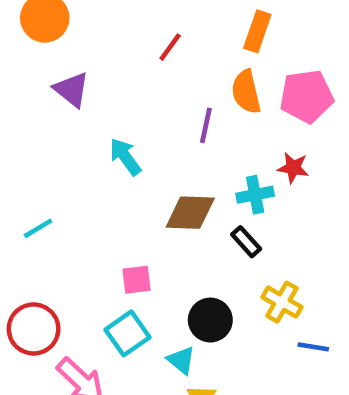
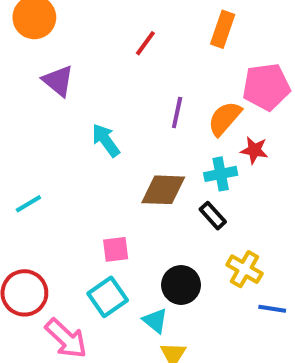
orange semicircle: (246, 92) -> (225, 118), moved, turned 54

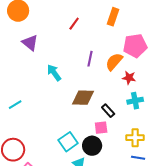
cyan cross: (221, 174) -> (135, 101), moved
pink square: (116, 249) -> (101, 128), moved
yellow cross: (244, 269) -> (135, 138), moved, turned -30
cyan square: (108, 297) -> (68, 142), moved

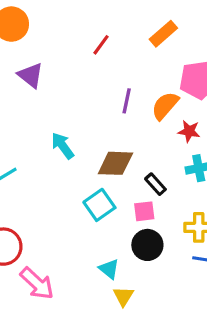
orange rectangle: (113, 17) -> (163, 34), turned 30
cyan arrow: (54, 73) -> (63, 146), moved
cyan square: (68, 142) -> (99, 205), moved
black circle: (92, 146) -> (147, 245), moved

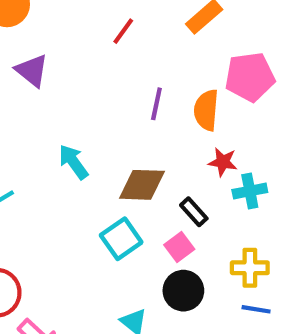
orange semicircle: (165, 106) -> (206, 110), turned -36
red star: (189, 131) -> (223, 162), moved
pink square: (144, 211) -> (179, 247), turned -30

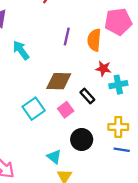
cyan arrow: (73, 162) -> (21, 50), moved
cyan square: (121, 239) -> (34, 109), moved
pink square: (179, 247) -> (66, 110), moved

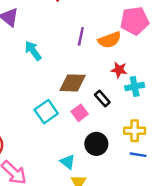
orange semicircle: (94, 40) -> (109, 40), turned -115

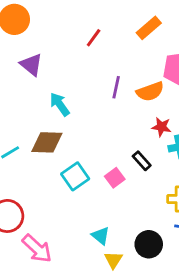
brown diamond: (72, 83) -> (47, 142), moved
black circle: (96, 144) -> (149, 244), moved

